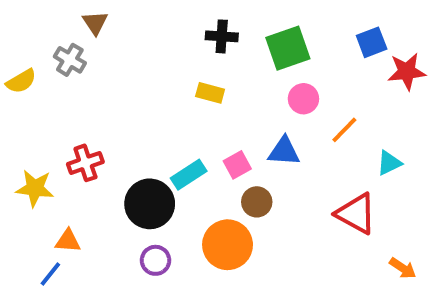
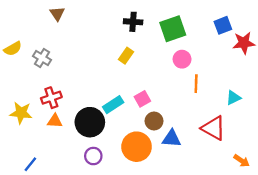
gray cross: (70, 60) -> (42, 58), moved
yellow rectangle: (210, 93) -> (126, 56), turned -70
orange line: (344, 130) -> (196, 84), moved, turned -42
blue triangle: (284, 151) -> (172, 139), moved
orange triangle: (68, 241) -> (55, 121), moved

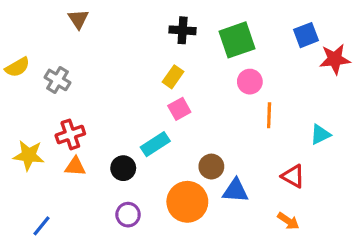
pink square: (142, 99) -> (179, 109), moved
black circle: (90, 122) -> (123, 168), size x0.6
red triangle: (214, 128) -> (293, 176), size x0.7
orange arrow: (242, 161) -> (288, 221), moved

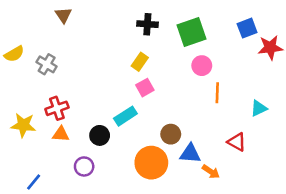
purple circle: (128, 215) -> (84, 166), moved
orange arrow: (288, 221) -> (211, 172), moved

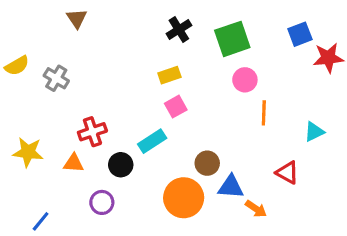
black cross: (147, 24) -> (179, 30), turned -36
yellow rectangle: (140, 62) -> (169, 75), turned 36
red cross: (57, 108) -> (92, 132), moved

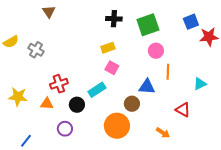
black cross: (179, 30) -> (114, 19), turned 35
pink square: (176, 107) -> (112, 68), turned -32
blue triangle: (231, 187) -> (147, 87), moved

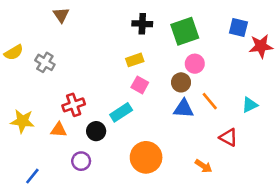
blue square: (191, 22) -> (238, 27), turned 35
orange line: (168, 72) -> (210, 101), moved, turned -42
brown circle: (132, 104) -> (181, 82), moved

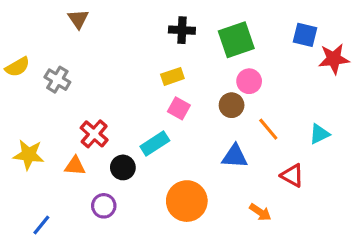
red cross: (74, 105) -> (94, 134), turned -30
blue triangle: (184, 109) -> (235, 156), moved

